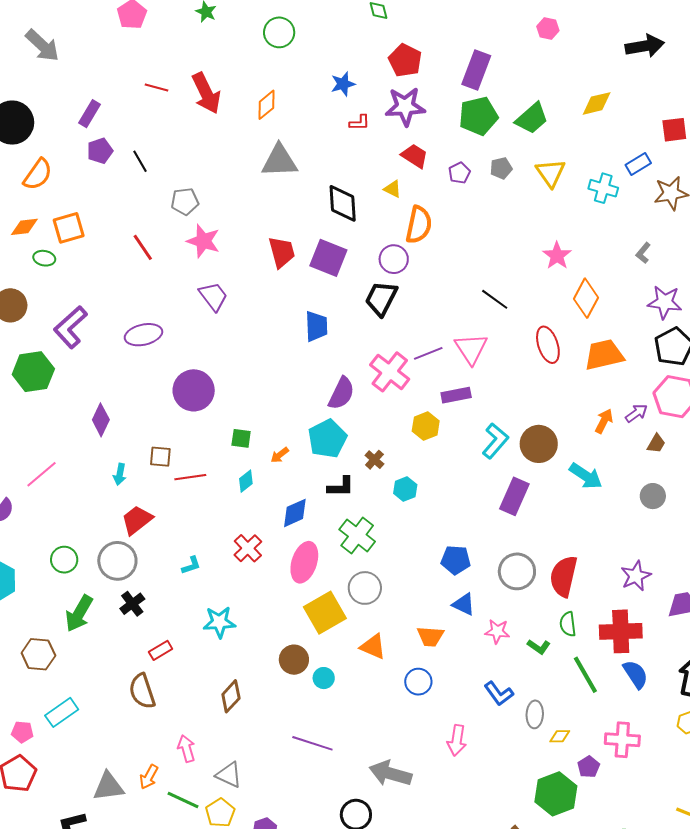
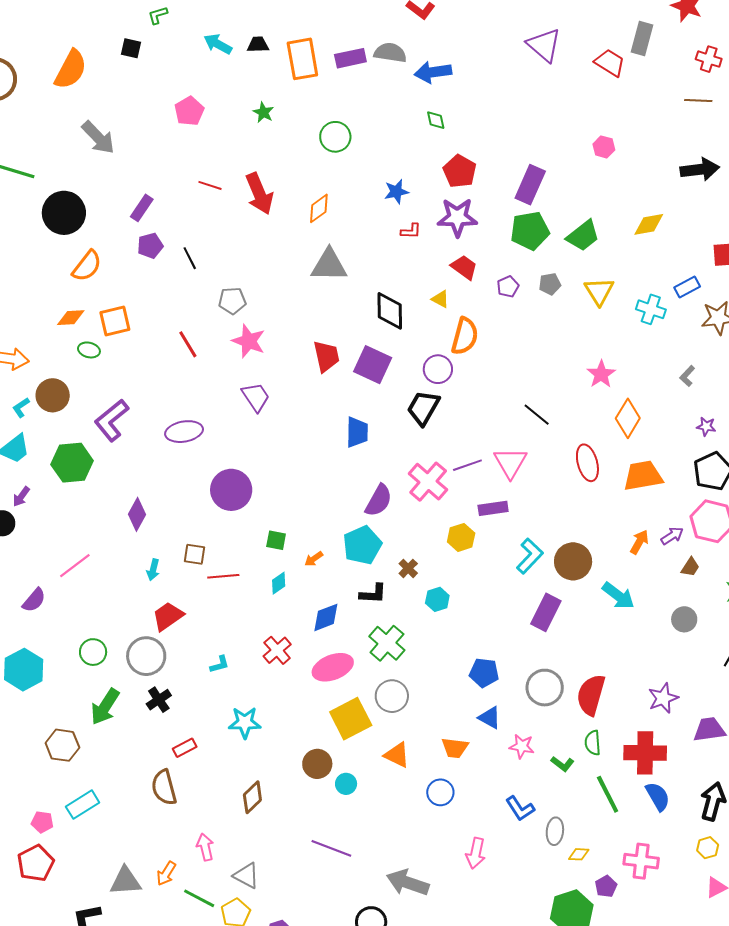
purple star: (665, 302) -> (706, 426), size x0.6
pink ellipse: (304, 562) -> (333, 667), turned 48

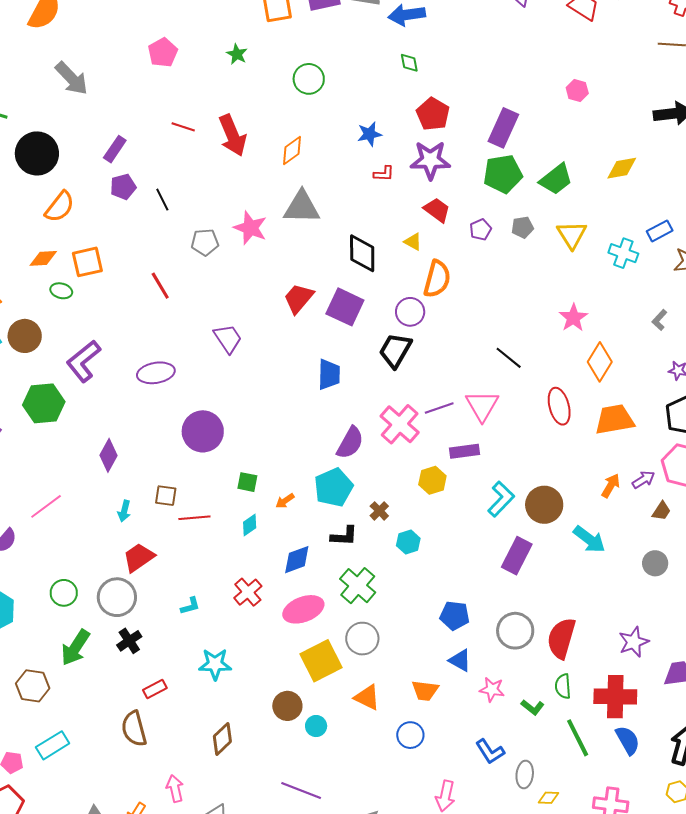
pink star: (249, 341) -> (250, 228), moved
red trapezoid: (326, 356) -> (299, 298), turned -128

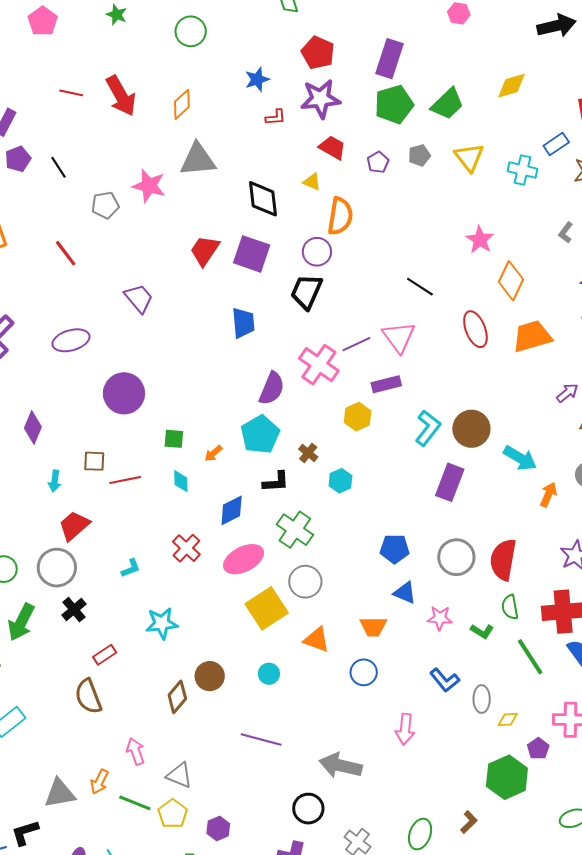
orange arrow: (611, 486) -> (548, 495), moved
cyan diamond: (250, 525) -> (181, 481), turned -50
brown circle: (287, 706) -> (210, 676), moved

